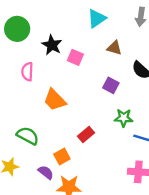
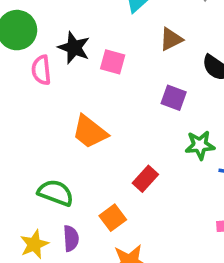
brown triangle: (114, 48) -> (171, 39), turned -35
pink semicircle: (27, 72) -> (41, 70), moved
purple semicircle: (46, 172) -> (71, 238), moved, turned 56

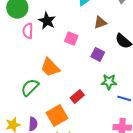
pink square: (113, 62) -> (71, 39), moved
green semicircle: (56, 193) -> (30, 87), moved, turned -72
orange square: (113, 218) -> (57, 115), size x1.5

